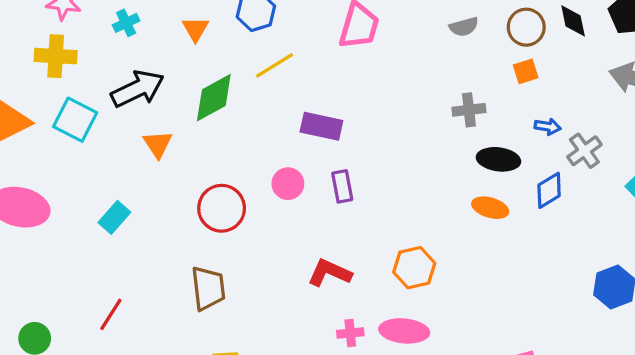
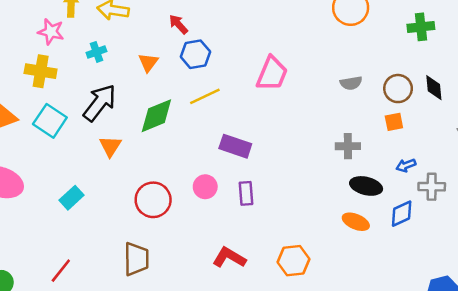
black arrow: (138, 89) -> (100, 103), turned -33
blue arrow: (548, 127) -> (406, 165), turned 144
gray cross: (584, 151) -> (432, 187), turned 30

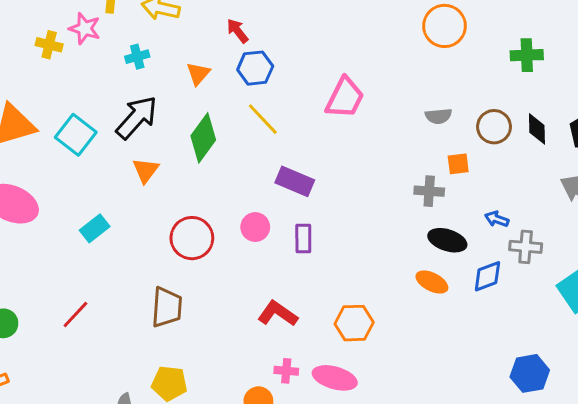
yellow cross: (41, 71) -> (49, 45), moved, size x0.7
yellow line: (205, 96) -> (263, 119), turned 68
green diamond: (156, 116) -> (203, 138), turned -36
orange square: (394, 122) -> (458, 164), moved
blue arrow: (406, 165) -> (497, 219), turned 36

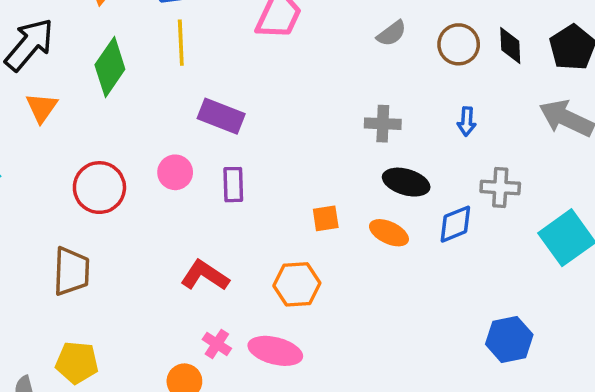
gray semicircle: (438, 116) -> (392, 33), turned -30
yellow line: (263, 119) -> (181, 43), turned 42
orange square: (458, 164) -> (326, 218), moved
blue arrow: (497, 219) -> (467, 121), moved, turned -105
pink cross: (286, 371) -> (217, 344), turned 30

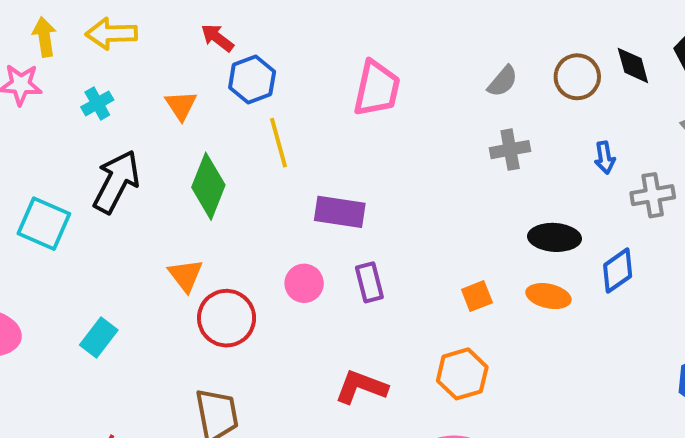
orange triangle: (42, 108) -> (186, 275), moved
gray cross: (383, 124) -> (510, 150), moved
gray cross: (500, 187) -> (653, 195), moved

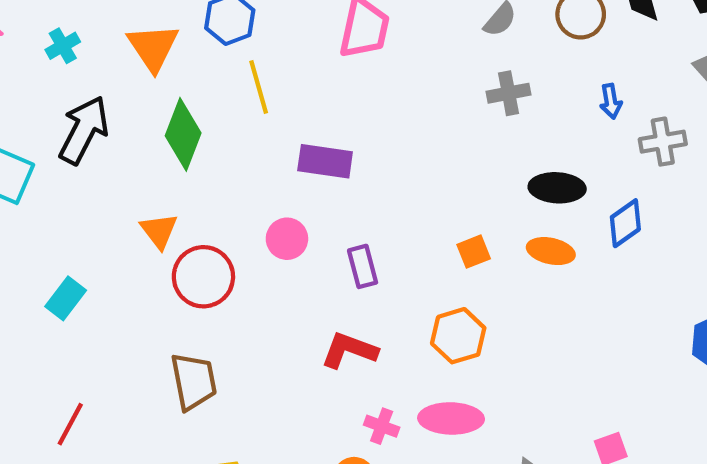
orange triangle: (181, 105) -> (153, 47), size x1.5
purple rectangle: (369, 282) -> (363, 266), moved

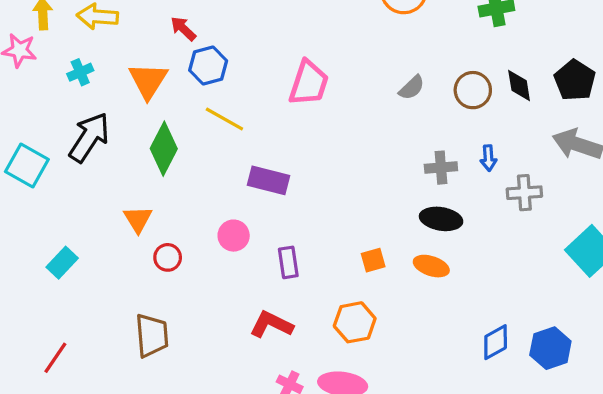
yellow line: (259, 87) -> (224, 119), turned -51
gray cross: (509, 93) -> (441, 168), moved
blue diamond: (625, 223) -> (496, 342), moved
red circle: (203, 277) -> (168, 257), size x0.6

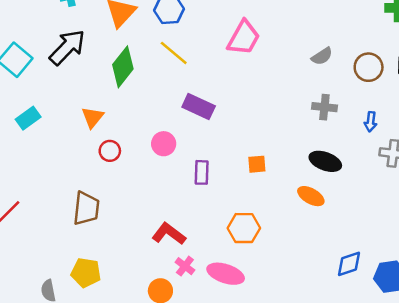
gray cross: (441, 168) -> (324, 107), moved
orange square: (373, 260) -> (257, 164), moved
cyan rectangle: (62, 263) -> (28, 118), moved
red L-shape: (271, 325) -> (169, 234), moved

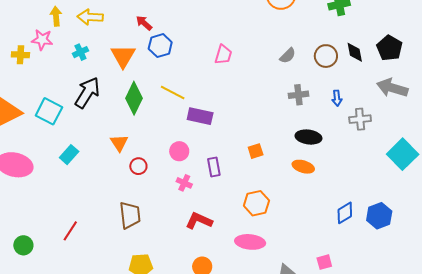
pink trapezoid: (244, 38) -> (223, 55), size x0.7
yellow line: (174, 53) -> (173, 93), moved
pink cross: (185, 266) -> (184, 183), moved

